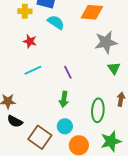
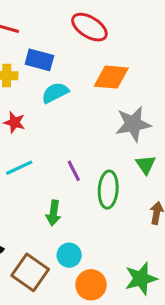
cyan semicircle: (56, 22) -> (55, 93), turned -60
green arrow: (64, 99) -> (53, 213), moved
green ellipse: (98, 110) -> (108, 190), moved

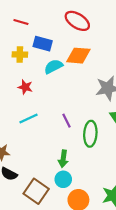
orange diamond: (111, 77) -> (78, 56), moved
green arrow: (53, 213) -> (63, 159), moved

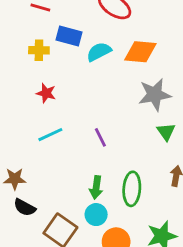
orange diamond: (78, 56) -> (140, 52), moved
cyan semicircle: (53, 66) -> (99, 52), moved
green ellipse: (90, 134) -> (132, 189), moved

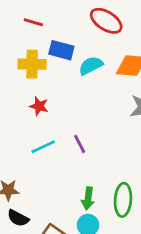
yellow cross: (39, 50) -> (32, 64), size x1.4
purple line: (100, 137) -> (80, 144), moved

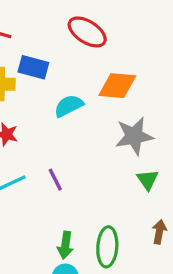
cyan semicircle: (91, 66) -> (69, 106), moved

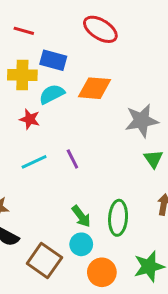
orange diamond: (117, 86) -> (94, 88), moved
cyan semicircle: (69, 106) -> (52, 94), moved
green arrow: (65, 245) -> (81, 216), turned -45

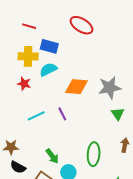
orange diamond: (94, 88) -> (76, 87), moved
red star: (30, 119) -> (24, 84), moved
green arrow: (81, 216) -> (52, 156), moved

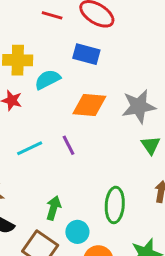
red line: (29, 26) -> (52, 15), moved
blue rectangle: (49, 46) -> (86, 54), moved
green arrow: (52, 156) -> (54, 208), turned -126

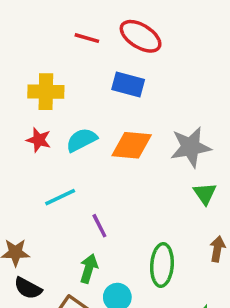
cyan semicircle: (48, 80) -> (82, 140), moved
purple line: (68, 145) -> (99, 226), moved

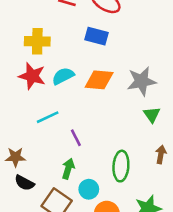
red star: (39, 140) -> (32, 76), size x1.5

